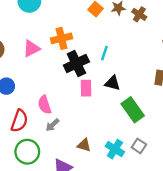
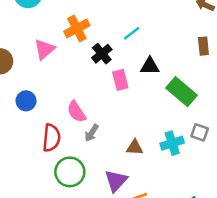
cyan line: (104, 53) -> (132, 33), turned 48
black cross: (76, 64) -> (102, 54), size x0.7
cyan cross: (115, 149) -> (172, 143), turned -36

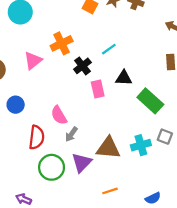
brown triangle: (135, 148) -> (108, 148), size x1.6
purple triangle: (116, 181) -> (82, 163), moved

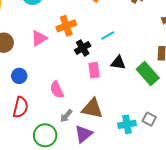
green rectangle: (150, 101) -> (148, 74), moved
gray arrow: (71, 134) -> (66, 116), moved
red semicircle: (37, 137) -> (21, 107), moved
brown triangle: (108, 148) -> (92, 109), moved
purple triangle: (82, 163) -> (84, 134), moved

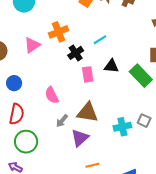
green circle: (45, 135) -> (26, 142), moved

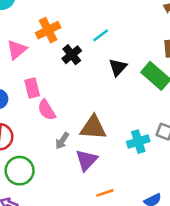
black triangle: (111, 66) -> (118, 67), turned -49
pink rectangle: (88, 74) -> (32, 88), moved

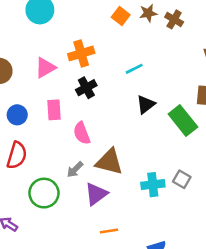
black cross: (72, 55) -> (86, 88), moved
pink semicircle: (47, 110) -> (82, 133), moved
green circle: (20, 171) -> (44, 193), moved

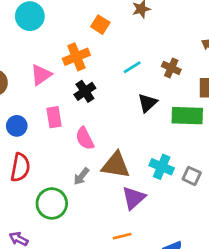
orange square: (121, 16) -> (100, 25), moved
brown cross: (174, 19) -> (171, 68), moved
green rectangle: (183, 120) -> (187, 116), turned -44
cyan cross: (153, 185) -> (162, 167), moved, turned 35
purple triangle: (96, 194) -> (134, 198), moved

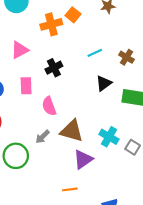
orange cross: (76, 57) -> (51, 24), moved

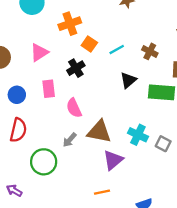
orange square: (73, 15) -> (89, 44), moved

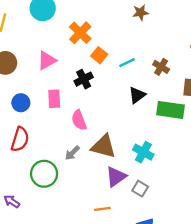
orange cross: (70, 24) -> (80, 33), turned -30
gray square: (163, 144) -> (140, 189), moved

